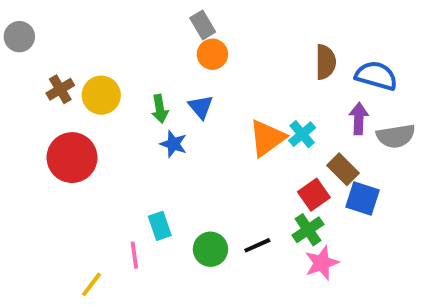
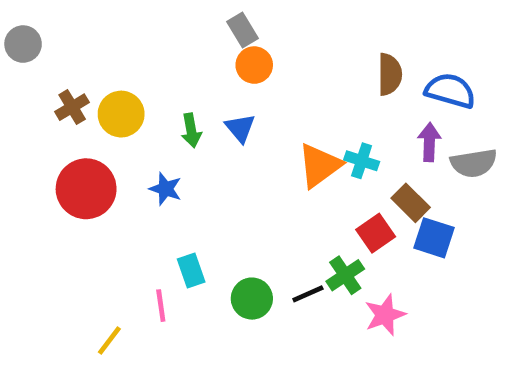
cyan cross: (302, 134) -> (362, 161), turned -32
blue star: (173, 144) -> (165, 189), moved
green cross: (308, 230) -> (345, 275), moved

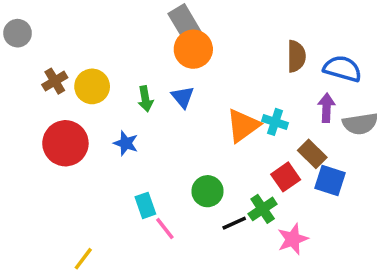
gray rectangle: (243, 30) -> (184, 23), size x1.4
orange circle: (254, 65) -> (193, 49), size x1.4
green circle: (252, 299) -> (208, 191), moved
pink line: (161, 306) -> (165, 228), moved, turned -30

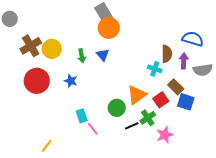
brown semicircle: (296, 56) -> (167, 54), moved
brown cross: (55, 81) -> (31, 46), size x1.5
orange triangle: (243, 125) -> (137, 95), moved

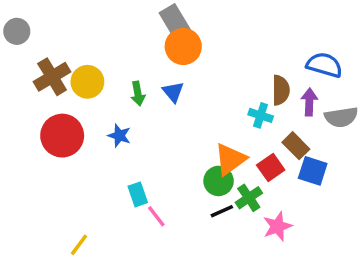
green circle: (117, 108) -> (219, 181), moved

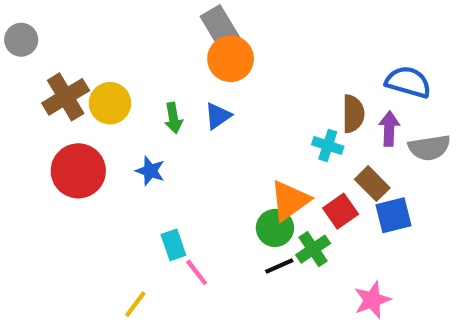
blue triangle: (173, 92) -> (218, 116), turned 35
blue square: (313, 171) -> (393, 215), turned -32
pink star: (277, 226) -> (372, 300), moved
yellow line: (79, 245) -> (135, 304), moved

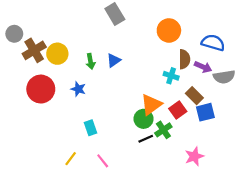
gray circle: (21, 40) -> (14, 34), moved
orange circle: (231, 59) -> (169, 30), moved
purple arrow: (389, 129) -> (203, 67), turned 112
pink line: (197, 272) -> (103, 161), moved

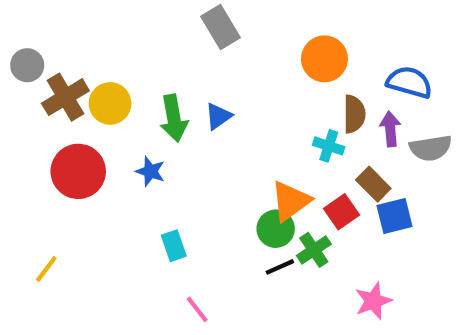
green arrow: (90, 61) -> (174, 118), size x1.5
purple arrow: (203, 67) -> (390, 129), turned -119
yellow line: (71, 159) -> (46, 269), moved

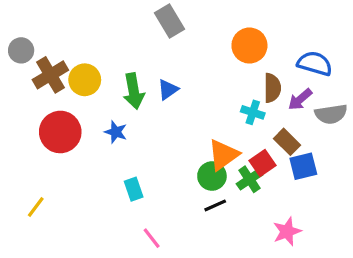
purple arrow: (390, 129) -> (300, 99), turned -125
green cross: (314, 250) -> (249, 179), moved

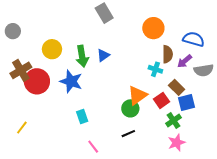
brown cross: (50, 75) -> (21, 70), moved
blue star: (116, 132) -> (71, 81), size x1.6
green cross: (249, 179) -> (174, 121), moved
black line: (215, 205) -> (128, 134), moved

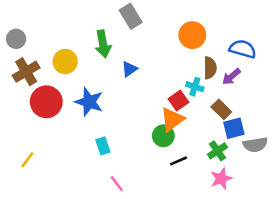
green arrow: (82, 56) -> (103, 44), moved
brown cross: (21, 70) -> (26, 72), moved
gray semicircle: (204, 70) -> (255, 145), moved
red square: (161, 100) -> (178, 101), moved
black line: (128, 134) -> (178, 161), moved

